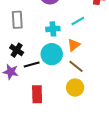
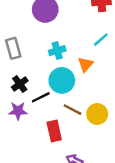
cyan line: (78, 21) -> (101, 40), moved
black cross: (17, 50) -> (20, 84), turned 32
brown line: (76, 66) -> (72, 110), moved

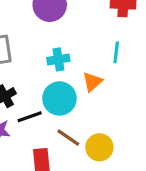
cyan line: (101, 40) -> (116, 52), turned -49

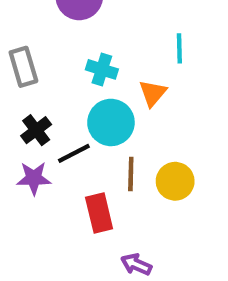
cyan cross: (58, 59) -> (102, 69), turned 35
brown line: (68, 138) -> (131, 174), turned 65

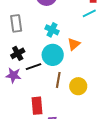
cyan line: (179, 48) -> (89, 13), moved, turned 56
red rectangle: (99, 213) -> (37, 106), moved

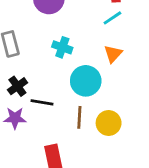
orange triangle: (74, 44) -> (113, 54), moved
cyan circle: (53, 55) -> (86, 81), moved
black line: (34, 67) -> (42, 102), turned 35

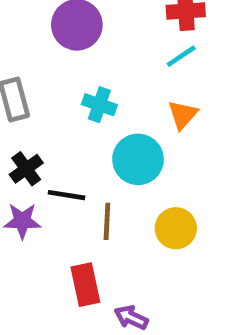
brown line: (79, 117) -> (107, 221), moved

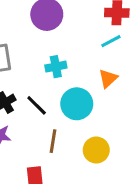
cyan cross: (99, 105) -> (56, 67), turned -36
black line: (67, 195) -> (37, 105), moved, turned 30

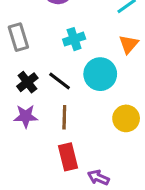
brown line: (53, 141) -> (64, 117), moved

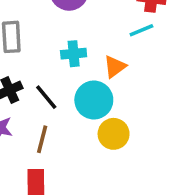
orange triangle: (129, 44) -> (115, 67), moved
yellow circle: (126, 118) -> (114, 134), moved

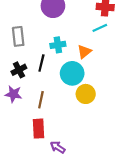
black line: (46, 97) -> (41, 63), moved, turned 56

